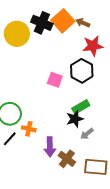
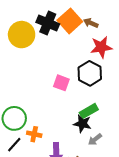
black star: (75, 119) -> (82, 124), turned 30

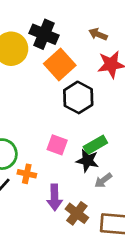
orange square: (70, 21) -> (60, 65), moved
black hexagon: (90, 73) -> (78, 97), moved
pink square: (61, 83) -> (57, 145), moved

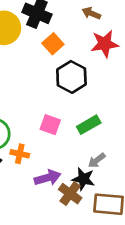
orange square: (60, 65) -> (53, 44), size x0.7
black star: (87, 161) -> (83, 179), moved
purple arrow: (55, 197) -> (48, 178), turned -105

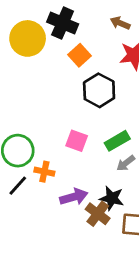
gray arrow: (97, 160) -> (126, 163), moved

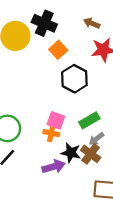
orange cross: (44, 172) -> (51, 133), moved
black star: (112, 198) -> (71, 153), moved
brown cross: (98, 214) -> (91, 154), moved

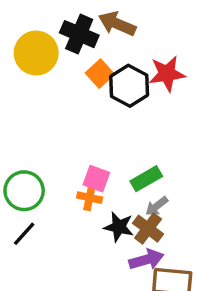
brown arrow: (92, 23) -> (117, 24), moved, size x1.5
black hexagon: (74, 79) -> (129, 86), moved
purple arrow: (54, 167) -> (146, 260), moved

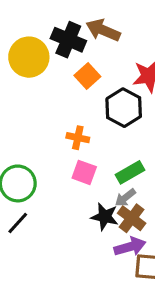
black hexagon: (129, 86) -> (124, 108), moved
orange cross: (90, 198) -> (78, 138), moved
gray arrow: (157, 206) -> (125, 198), moved

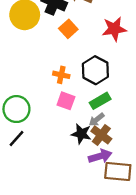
black hexagon: (124, 108) -> (95, 70), moved

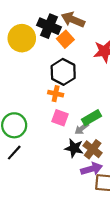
orange square: (68, 29) -> (65, 39), moved
black hexagon: (95, 70) -> (63, 72), moved
gray arrow: (97, 120) -> (82, 129), moved

